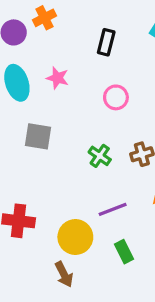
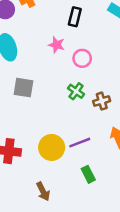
pink star: (57, 78) -> (57, 45), moved
green cross: (100, 156) -> (76, 91), moved
yellow circle: (75, 237) -> (52, 147), moved

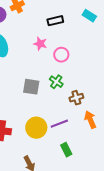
black rectangle: (75, 17) -> (55, 21), turned 63
gray square: (24, 88) -> (31, 87), moved
brown cross: (102, 101) -> (76, 98), moved

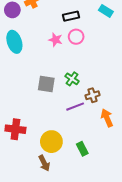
pink circle: (61, 55) -> (76, 37), moved
purple line: (59, 124) -> (75, 107), moved
yellow circle: (36, 128) -> (51, 142), moved

